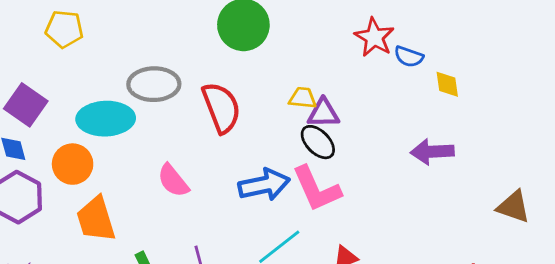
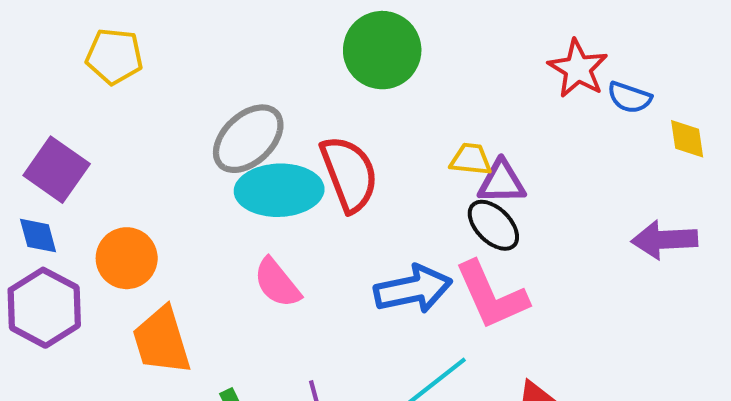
gray ellipse: (154, 84) -> (248, 139), turned -42
cyan ellipse: (106, 119) -> (279, 190), moved

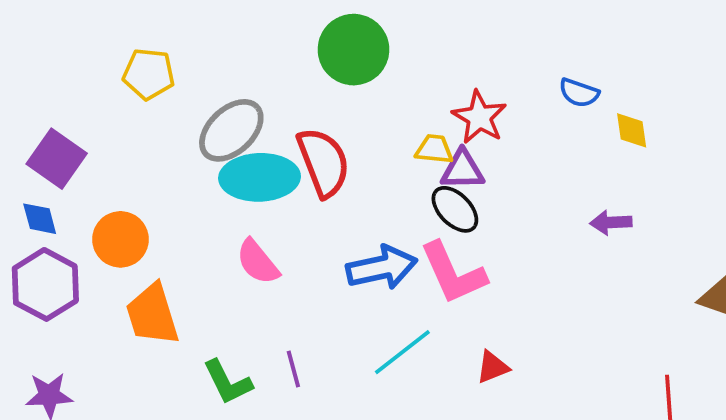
yellow pentagon: (114, 56) -> (149, 74), moved
red star: (578, 69) -> (479, 117), moved
purple arrow: (664, 240) -> (611, 222), size x0.7

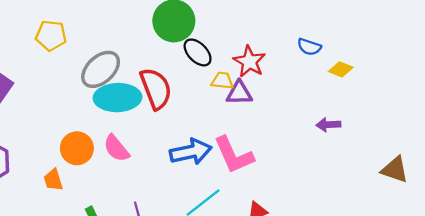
yellow diamond: (632, 130) -> (341, 69), turned -60
black ellipse: (455, 209) -> (198, 52), moved
orange circle: (120, 239) -> (77, 148), moved
orange trapezoid: (152, 315) -> (53, 180), size x0.6

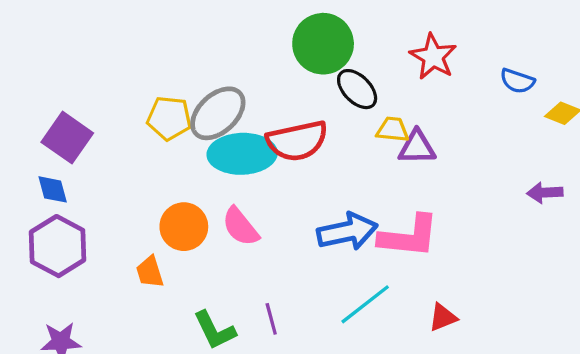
yellow pentagon: (51, 36) -> (169, 118), moved
red star: (249, 61) -> (433, 57), moved
red semicircle: (156, 89) -> (297, 141), turned 99
pink L-shape: (234, 155) -> (409, 236), turned -60

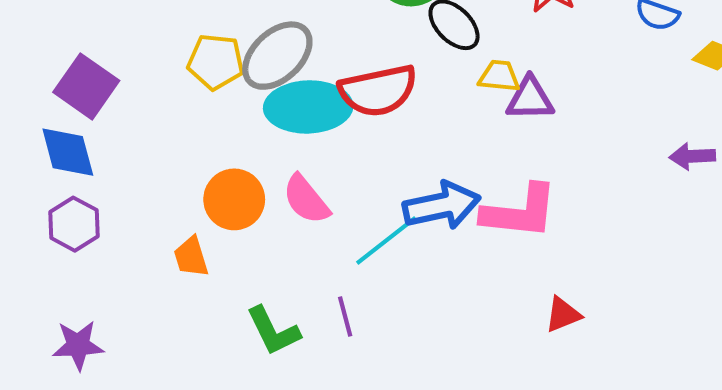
blue diamond: (53, 189) -> (68, 152), size x1.4
purple hexagon: (58, 246) -> (74, 224), size x0.7
cyan line: (365, 304) -> (386, 241), moved

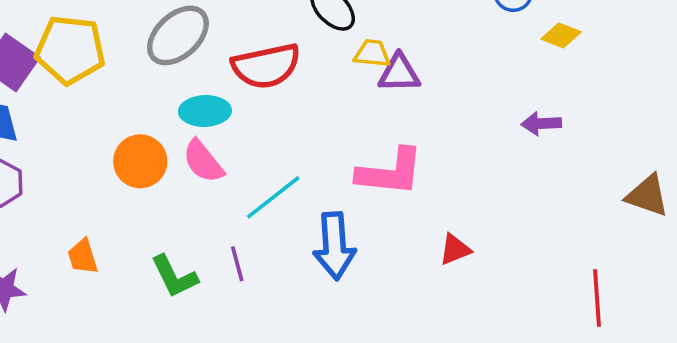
yellow pentagon: (216, 62) -> (70, 50), moved, size x1.4
cyan ellipse: (308, 107) -> (205, 111), moved, size x0.7
blue arrow: (442, 206) -> (334, 246), moved, turned 98
orange trapezoid: (191, 257) -> (83, 257), moved
red triangle: (563, 314) -> (455, 249), moved

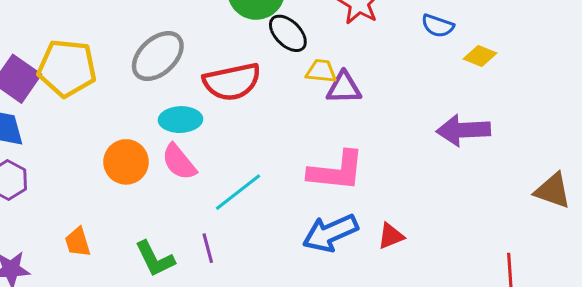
purple arrow: (541, 124) -> (463, 130), size x1.6
blue arrow: (334, 246) -> (330, 233), moved, turned 70

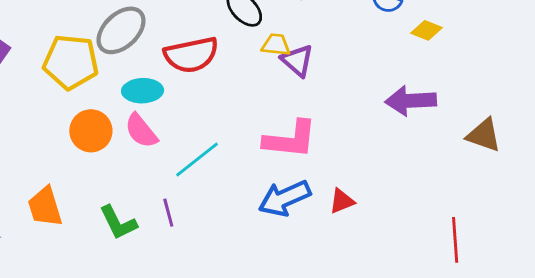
yellow pentagon: (67, 68) -> (71, 62), moved
purple triangle: (344, 88) -> (297, 61), turned 42
brown triangle: (553, 191) -> (484, 135), moved
orange trapezoid: (78, 242) -> (45, 207), size x1.4

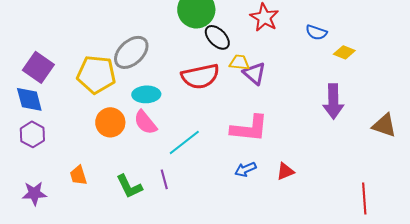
red semicircle: (191, 55) -> (200, 76), moved
purple arrow: (411, 101) -> (333, 101), turned -88
blue arrow: (284, 198) -> (245, 169), size x0.6
orange trapezoid: (45, 207) -> (78, 175), size x0.7

